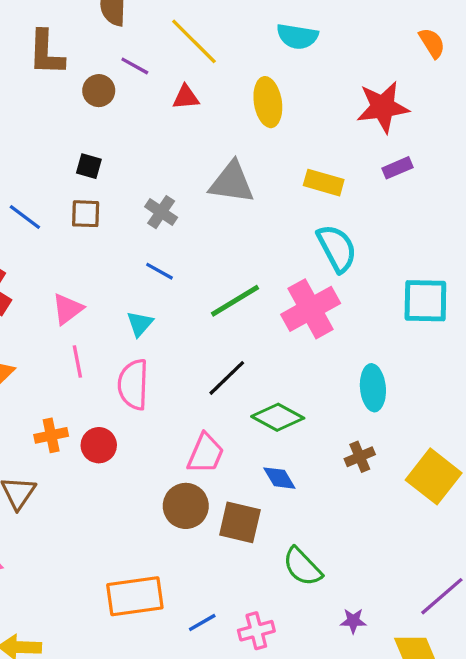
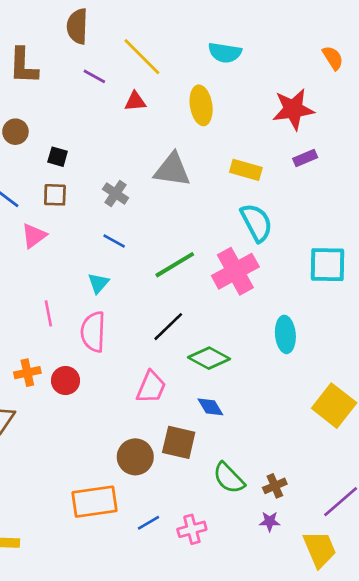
brown circle: (99, 91) -> (15, 132), moved
pink triangle: (68, 309) -> (34, 236), moved
brown cross: (360, 457) -> (275, 486), moved
brown circle: (186, 506) -> (135, 457), moved

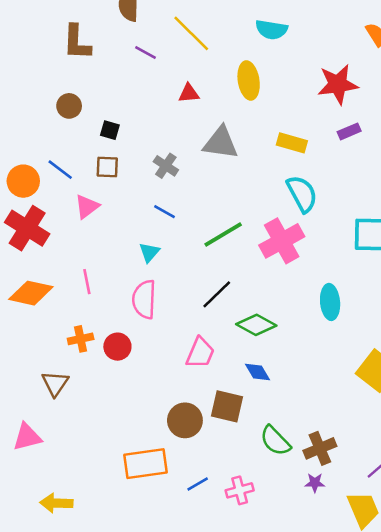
red triangle: (135, 101) -> (189, 93), moved
pink line: (48, 313) -> (87, 282), moved
brown cross: (275, 486) -> (320, 448), size x1.4

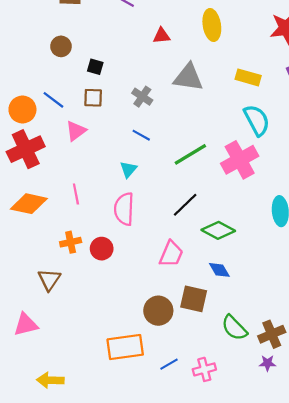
red cross: (27, 228) -> (26, 149), turned 33

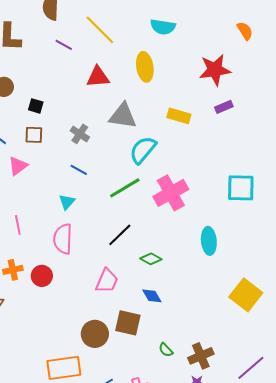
red triangle: (162, 36) -> (98, 77), size x1.4
cyan semicircle: (257, 120) -> (143, 150), moved, turned -112
green diamond: (218, 230) -> (151, 259), size x0.7
green semicircle: (234, 328) -> (166, 350), size x0.6

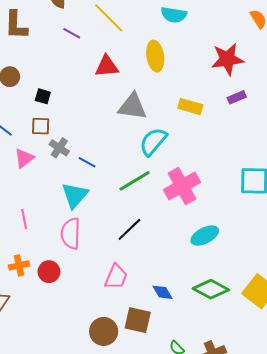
gray cross: (80, 134) -> (59, 148), moved
cyan triangle: (67, 202) -> (75, 195), size x1.6
cyan ellipse: (209, 241) -> (205, 236), moved, turned 68
green diamond: (151, 259) -> (211, 289), moved, size x1.6

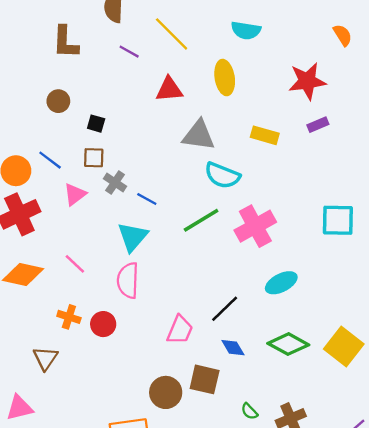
cyan semicircle: (153, 142) -> (222, 175), turned -108
pink line: (24, 219) -> (75, 264), turned -36
black line: (129, 229) -> (225, 309), moved
orange cross: (19, 265) -> (69, 317), turned 30

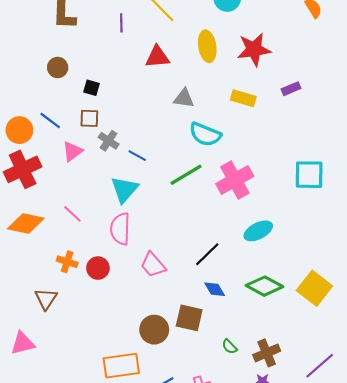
purple line: (129, 52) -> (121, 23), turned 60
red star: (307, 81) -> (254, 49), moved
gray triangle: (199, 135) -> (184, 98), size x0.7
pink trapezoid: (180, 330) -> (153, 265), moved, turned 116

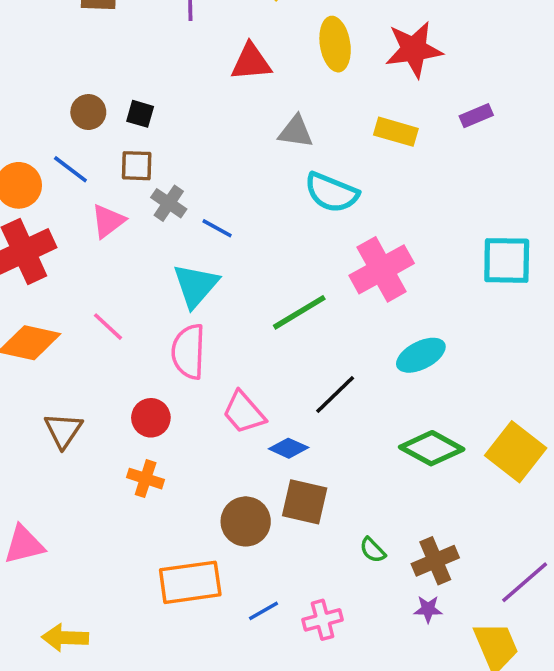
brown circle: (58, 67) -> (88, 112), moved
green line: (186, 175) -> (299, 312), moved
orange cross: (67, 262) -> (146, 479), moved
blue diamond: (215, 289) -> (289, 448), moved, turned -35
brown triangle: (46, 299) -> (63, 430), moved

